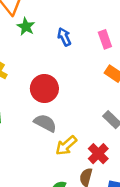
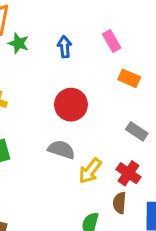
blue arrow: (64, 37) -> (65, 47), turned 30
red circle: (44, 89) -> (71, 105), moved

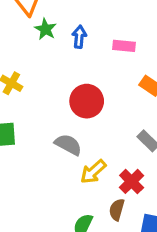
pink rectangle: (112, 41) -> (124, 46), moved, turned -65
blue arrow: (65, 47) -> (79, 37), moved

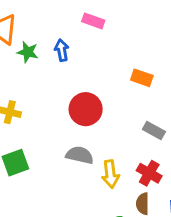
pink rectangle: (124, 46) -> (93, 21), moved, turned 30
yellow arrow: (93, 172) -> (110, 174), turned -40

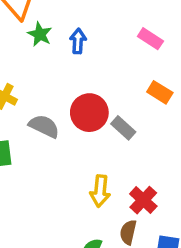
pink rectangle: (93, 21) -> (150, 39), moved
gray rectangle: (154, 131) -> (123, 128), moved
gray semicircle: (80, 155) -> (44, 126), moved

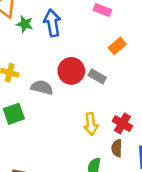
blue arrow: (78, 41) -> (52, 23), size x1.5
orange rectangle: (160, 92) -> (117, 46), turned -60

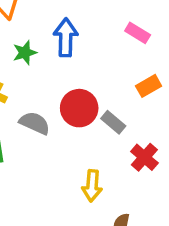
green star: (25, 24) -> (25, 53), moved, turned 30
red cross: (122, 124) -> (144, 157), moved

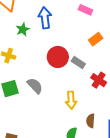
gray semicircle: (35, 123) -> (35, 86), moved, turned 30

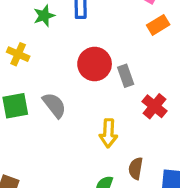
orange rectangle: (96, 39) -> (158, 25), moved
gray rectangle: (78, 62) -> (126, 76), turned 32

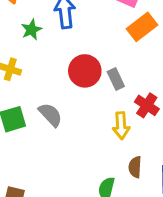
orange rectangle: (158, 25) -> (142, 27), size x1.4
yellow arrow: (108, 133) -> (121, 126), moved

